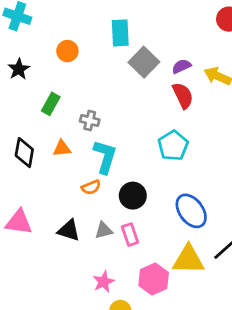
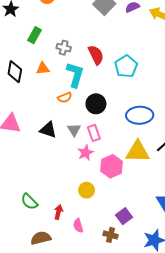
red semicircle: (183, 96) -> (96, 55), moved
blue ellipse: (191, 211) -> (140, 115), turned -55
gray triangle: (104, 230) -> (74, 130), turned -48
pink star: (104, 282) -> (86, 153), moved

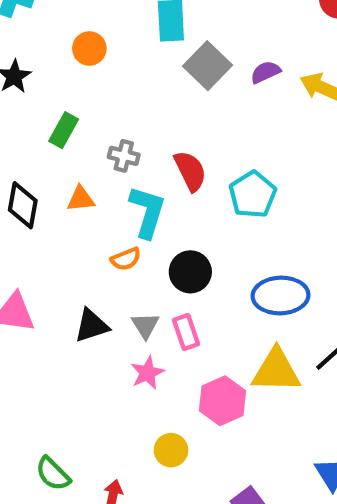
black triangle: (48, 130) -> (91, 326), turned -36
pink star: (86, 153) -> (147, 373), moved

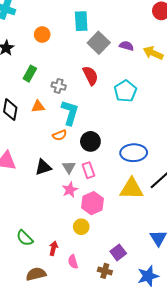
purple semicircle: (265, 72) -> (126, 46), turned 40
red semicircle: (190, 171) -> (90, 76), moved
cyan pentagon: (253, 195) -> (125, 91), moved
pink hexagon: (223, 401) -> (93, 203), moved

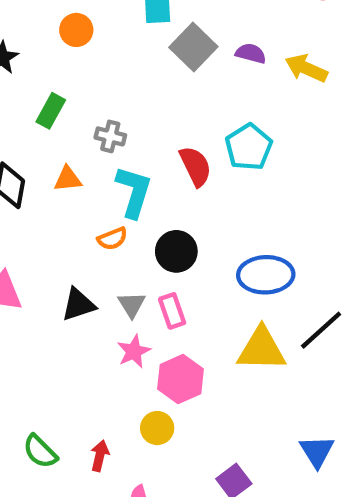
red semicircle: (90, 76) -> (195, 166), moved
red arrow: (53, 248) -> (100, 456), moved

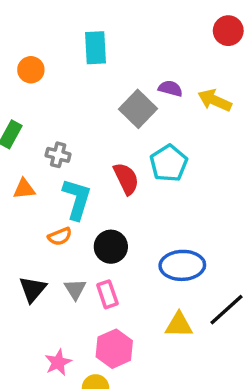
gray square: (193, 47) -> (138, 109), moved
black triangle: (78, 305) -> (33, 289), turned -32
yellow triangle: (261, 349) -> (179, 325), size x0.7
pink star: (134, 351) -> (58, 362), moved

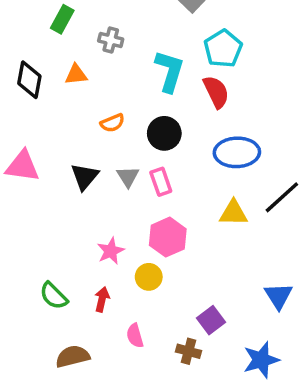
red semicircle: (126, 179) -> (216, 92), moved
cyan L-shape: (77, 199) -> (169, 71), moved

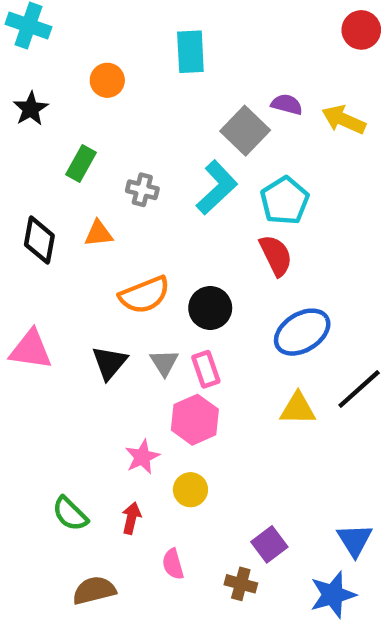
cyan L-shape: (169, 71) -> (217, 188), moved, turned 30
orange semicircle: (112, 123) -> (144, 295), size x1.6
blue ellipse: (237, 152) -> (302, 332), turned -30
pink hexagon: (168, 237) -> (195, 420), moved
blue triangle: (278, 296) -> (355, 540), moved

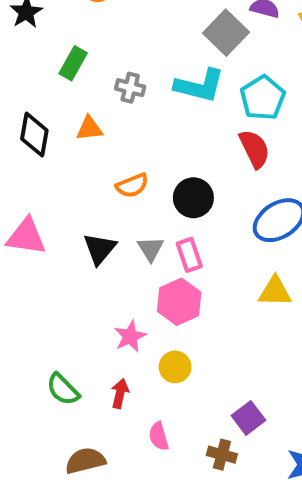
cyan L-shape: (217, 188) -> (199, 86), turned 57
orange semicircle: (144, 295) -> (132, 186), size x0.7

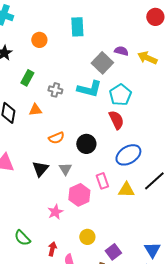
pink rectangle: (189, 255) -> (102, 181), moved
yellow circle: (175, 367) -> (87, 237), moved
red arrow: (120, 393) -> (52, 249), moved

